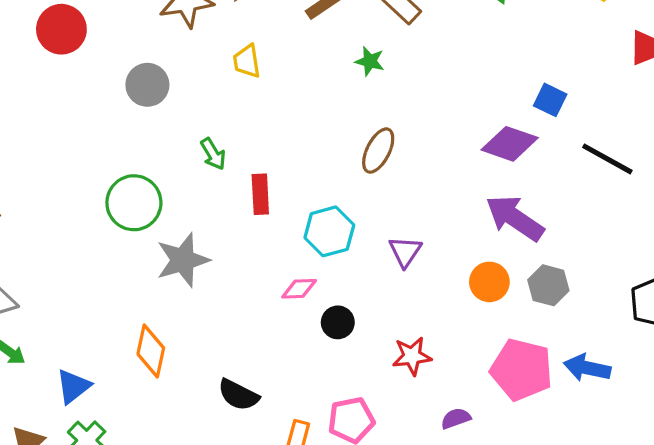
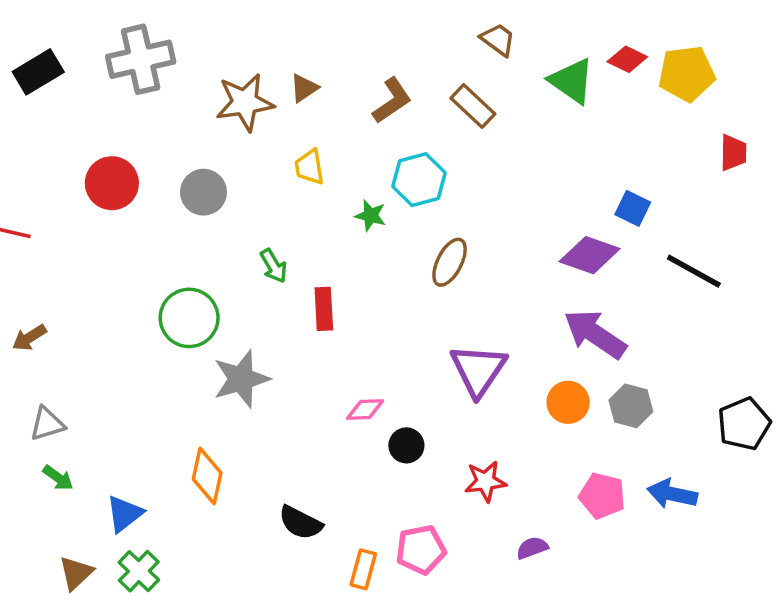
red circle: (61, 29) -> (112, 183), moved
green star: (370, 61) -> (370, 216), moved
cyan hexagon: (329, 231) -> (419, 180), moved
purple triangle: (405, 252) -> (478, 370), size x1.6
pink pentagon: (521, 370) -> (602, 496), size x0.7

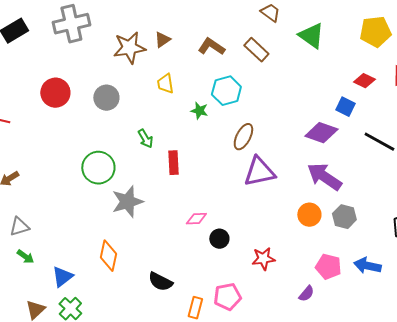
red diamond: (627, 59) -> (364, 81), moved
brown L-shape: (392, 101) -> (211, 47), turned -112
purple triangle: (478, 370) -> (259, 172), moved, turned 44
purple semicircle: (532, 548) -> (306, 294), moved, turned 150

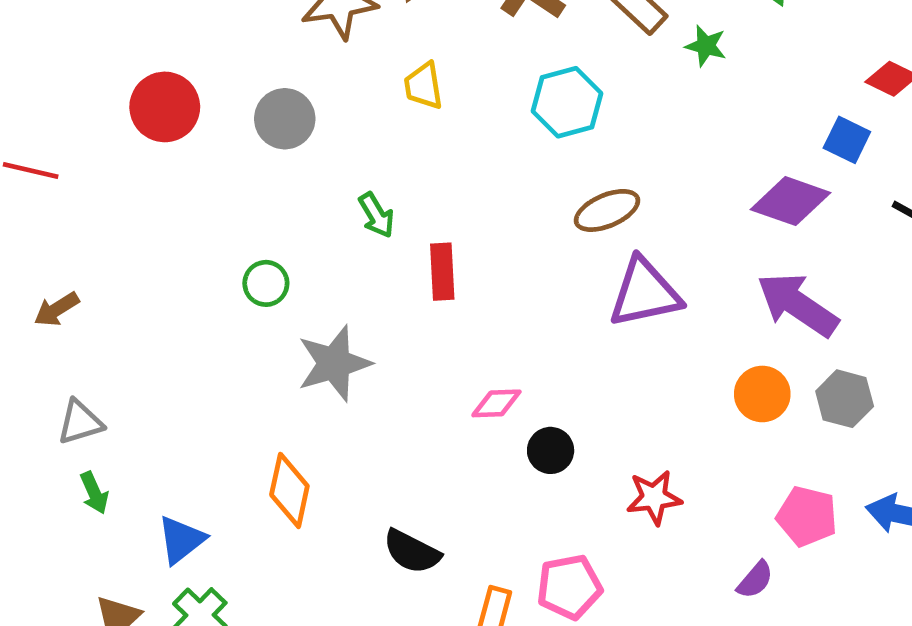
green star: (199, 111) -> (706, 46), moved
brown ellipse: (243, 137) -> (607, 210), turned 40
green circle: (98, 168) -> (266, 283), size x0.6
green arrow: (25, 257) -> (94, 493), turned 30

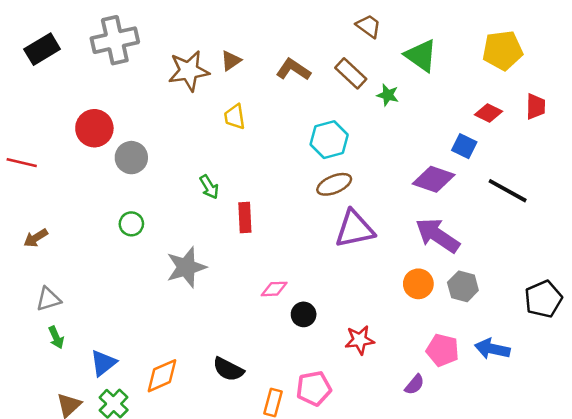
cyan hexagon: (567, 102) -> (329, 140), moved
gray circle: (285, 119) -> (131, 158), moved
green circle: (266, 283) -> (131, 224), moved
orange diamond: (289, 490) -> (162, 376), moved, turned 54

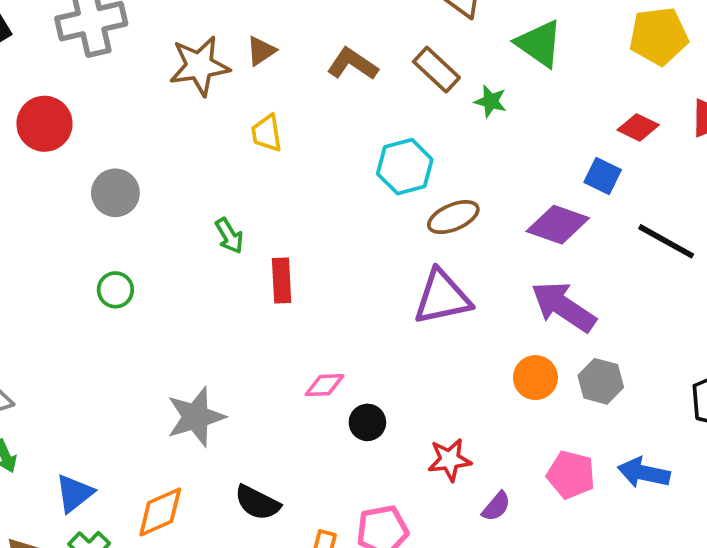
red circle: (94, 128) -> (45, 124), moved
brown ellipse: (334, 184) -> (453, 217), moved
gray star: (186, 267) -> (196, 417), moved
purple semicircle: (415, 385) -> (496, 506), moved

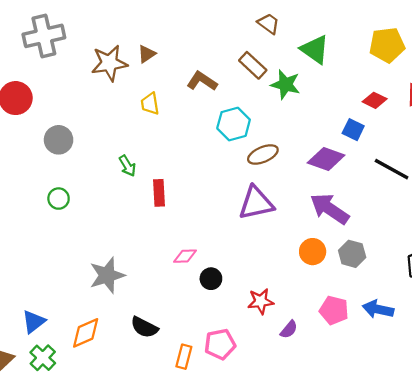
brown L-shape: (352, 64) -> (202, 81), moved
green star: (491, 101) -> (285, 85), size x1.5

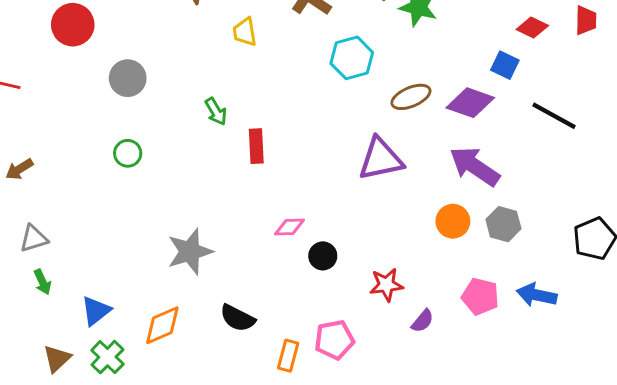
brown ellipse: (263, 155) -> (411, 97), moved

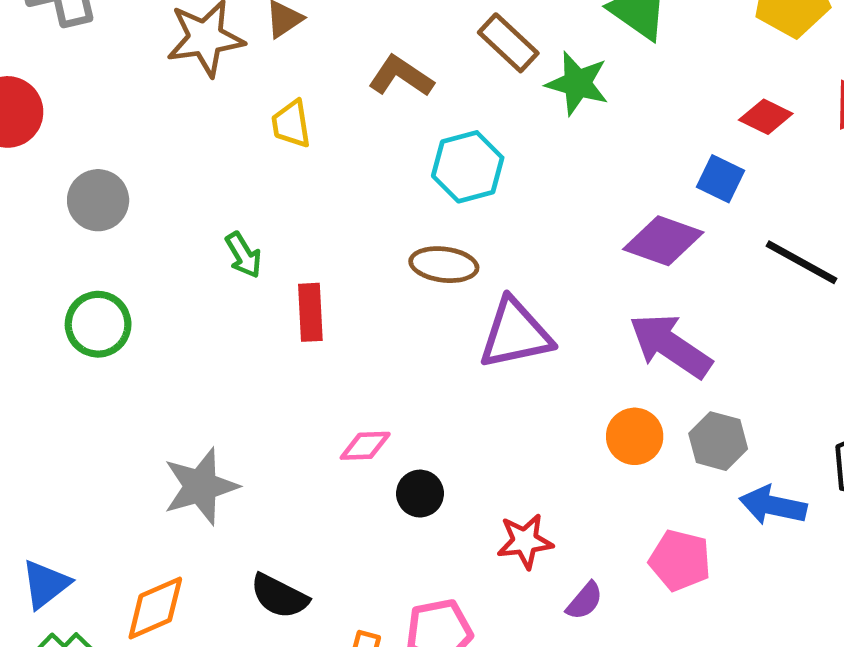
brown ellipse: (411, 97) -> (444, 265), moved, turned 30
green circle: (128, 153) -> (98, 324), size x1.4
blue arrow: (537, 295) -> (773, 505), moved

